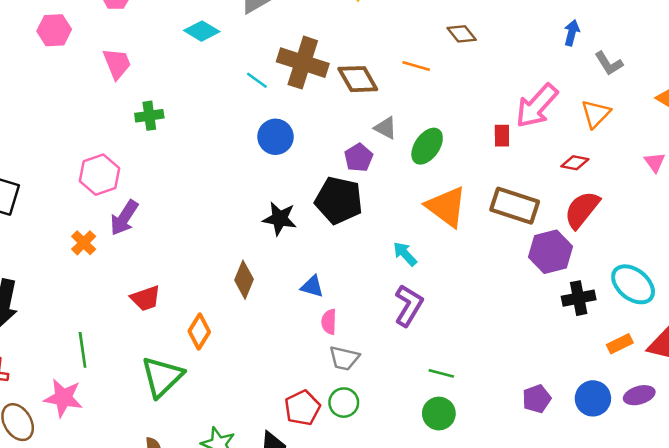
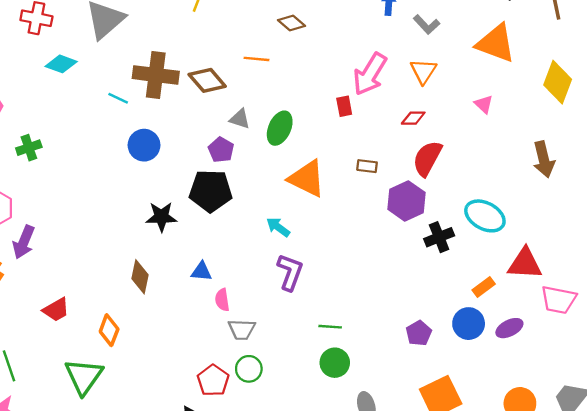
brown rectangle: (515, 206) -> (367, 166), size x0.5
orange rectangle: (620, 344) -> (484, 287), moved
purple ellipse: (639, 395) -> (509, 328), moved

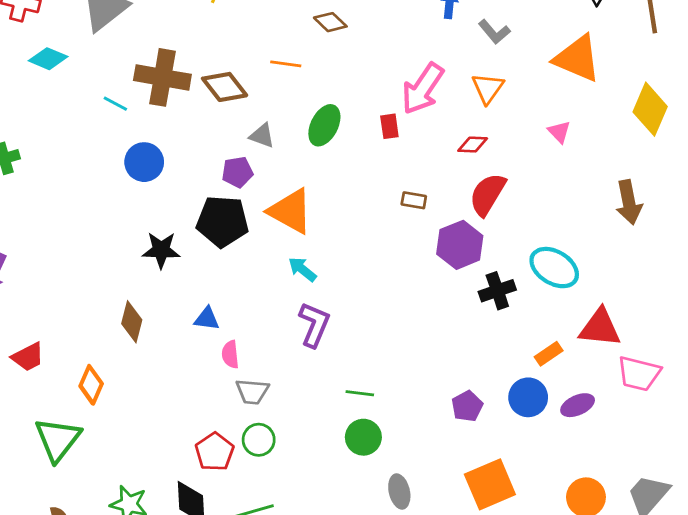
green ellipse: (280, 128) -> (324, 125), moved
purple pentagon: (221, 150) -> (237, 172), turned 30
orange triangle: (307, 178) -> (291, 211), moved

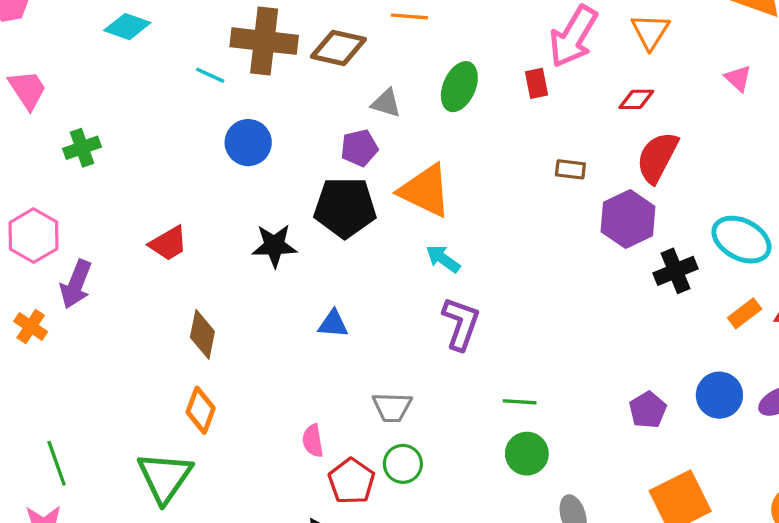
brown diamond: (225, 87) -> (338, 48), turned -36
brown diamond: (132, 322) -> (202, 334), moved
pink semicircle: (230, 354) -> (313, 441), moved
orange rectangle: (549, 354) -> (745, 313), moved
red trapezoid: (28, 357) -> (168, 243), moved

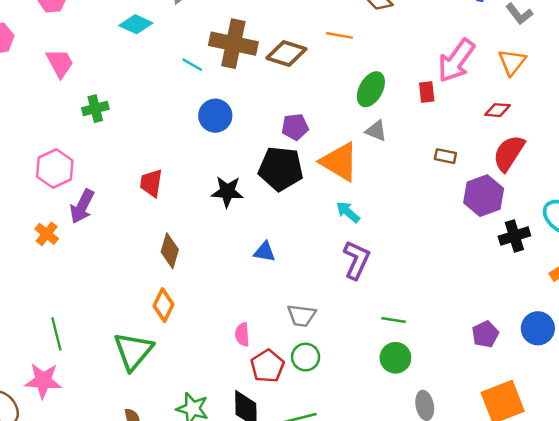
gray triangle: (386, 103) -> (376, 131), moved
red trapezoid: (168, 243) -> (151, 183), turned 124

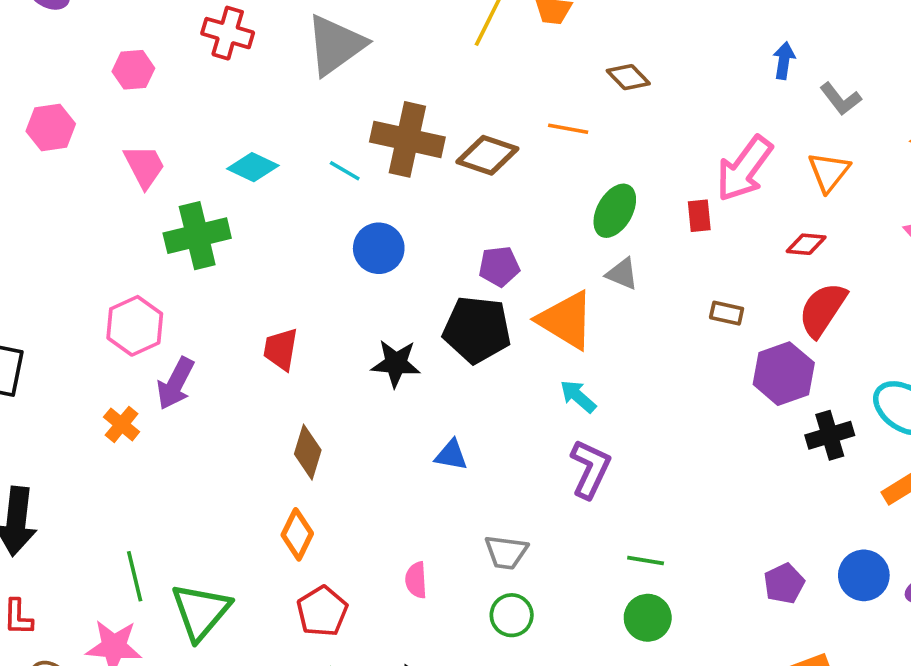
cyan diamond: (136, 24) -> (253, 167), moved
green cross: (95, 109) -> (197, 236), size x1.6
green triangle: (133, 351) -> (201, 611), moved
red pentagon: (267, 366) -> (322, 611), moved

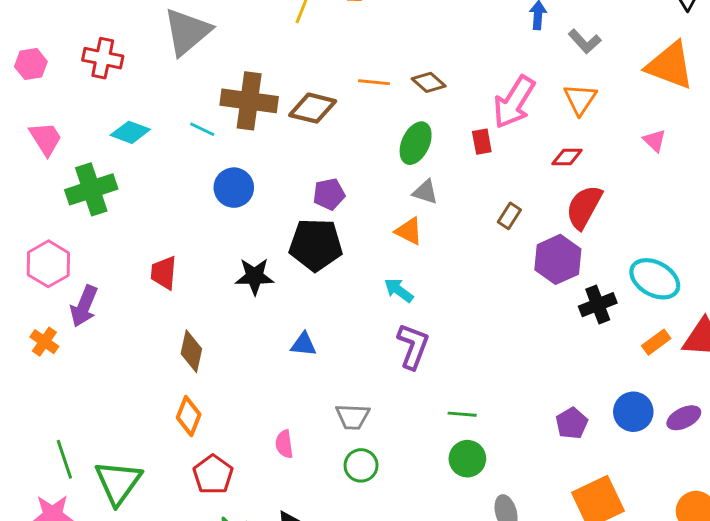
red cross: (228, 33) -> (103, 58), moved
brown diamond: (628, 77) -> (429, 82), moved
brown rectangle: (727, 313) -> (509, 216), turned -65
orange triangle: (566, 320) -> (409, 231), moved, size x0.6

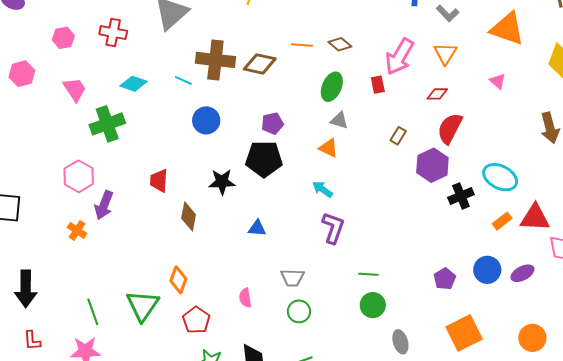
brown diamond: (191, 351) -> (189, 216), moved
green triangle: (118, 482) -> (143, 306), moved

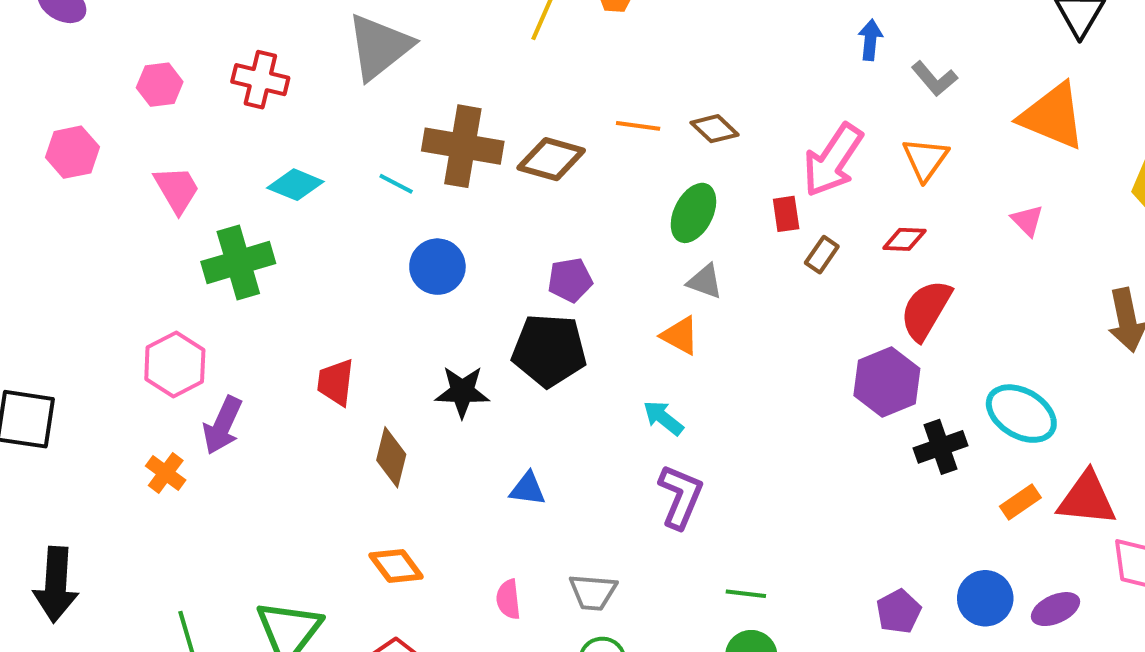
brown rectangle: (398, 136) -> (822, 255), moved
orange diamond: (178, 280) -> (396, 566), moved, turned -60
pink semicircle: (245, 298) -> (508, 599), moved

